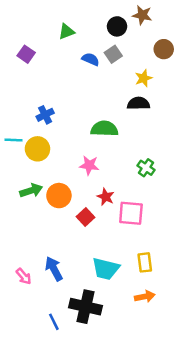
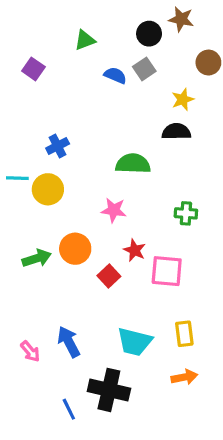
green cross: (146, 168) -> (186, 213), turned -30
green arrow: (31, 191) -> (37, 258), moved

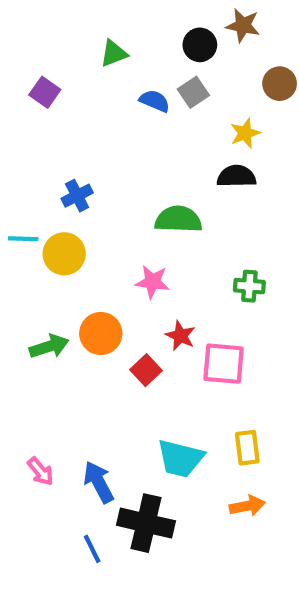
blue arrow: (69, 342) -> (99, 482), moved

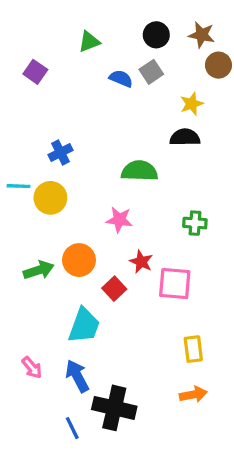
brown star: (243, 25) -> (202, 35), moved
cyan trapezoid: (180, 458) -> (84, 326), moved, turned -84

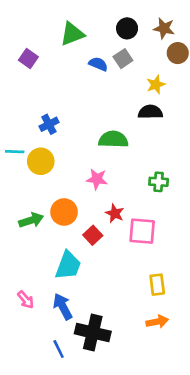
green triangle: (89, 42) -> (72, 34), size x1.4

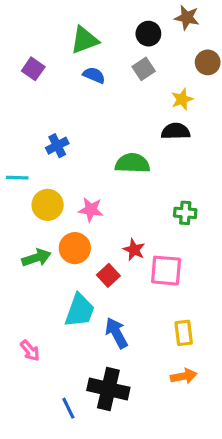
brown star: (164, 28) -> (187, 18), moved
blue semicircle: (98, 64) -> (94, 75), moved
yellow circle: (41, 161) -> (48, 205), moved
pink star: (97, 179) -> (91, 210), moved
blue arrow: (63, 307) -> (116, 333), moved

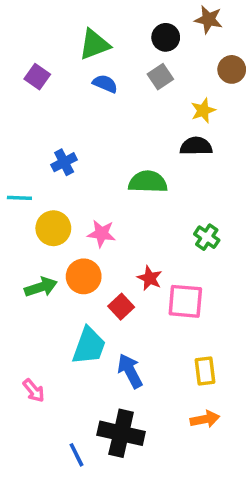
green cross: (185, 213) -> (207, 237), turned 30

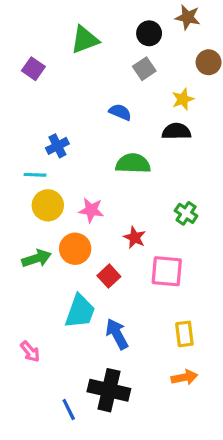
blue semicircle: (105, 84) -> (120, 112), moved
cyan line: (19, 198) -> (35, 175), moved
red star: (150, 278) -> (135, 237), moved

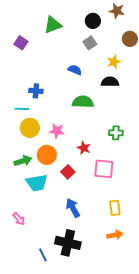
blue cross: (57, 146) -> (36, 91), turned 32
green cross: (186, 213) -> (116, 133), turned -32
cyan trapezoid: (80, 311) -> (37, 183), moved, turned 60

